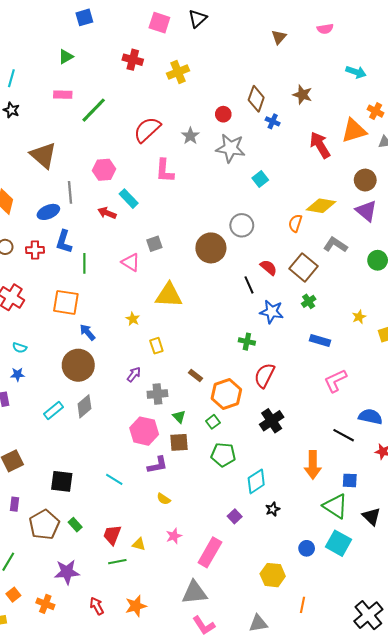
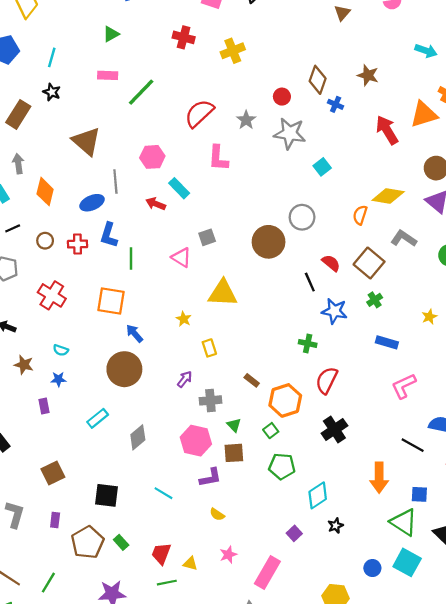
gray diamond: (84, 406) -> (138, 437), moved

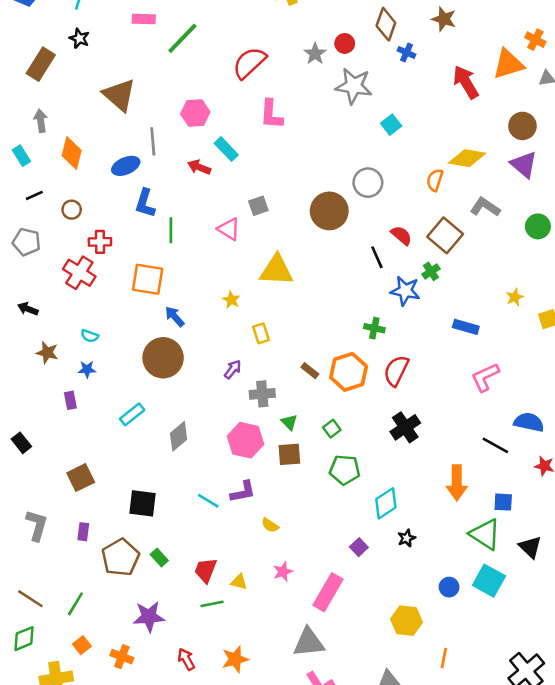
gray star: (246, 120) -> (315, 54), moved
red cross: (77, 244) -> (100, 242), moved
green cross: (375, 300) -> (431, 271), moved
orange hexagon: (285, 400) -> (349, 372), moved
purple L-shape: (210, 478) -> (243, 492), moved

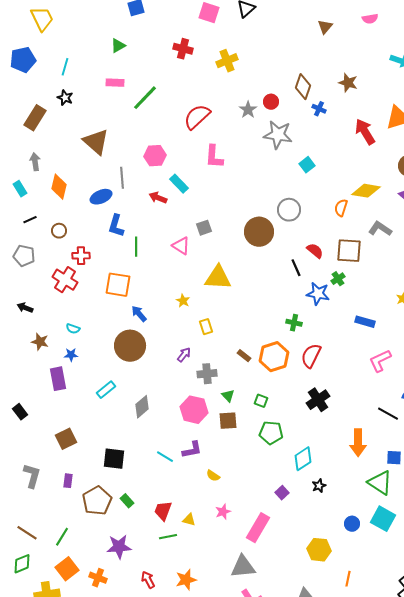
brown square: (445, 235) -> (349, 251), turned -36
purple rectangle: (70, 400) -> (58, 379), size x1.6
green square: (332, 429) -> (261, 401), turned -32
orange square: (82, 645) -> (67, 569), size x1.6

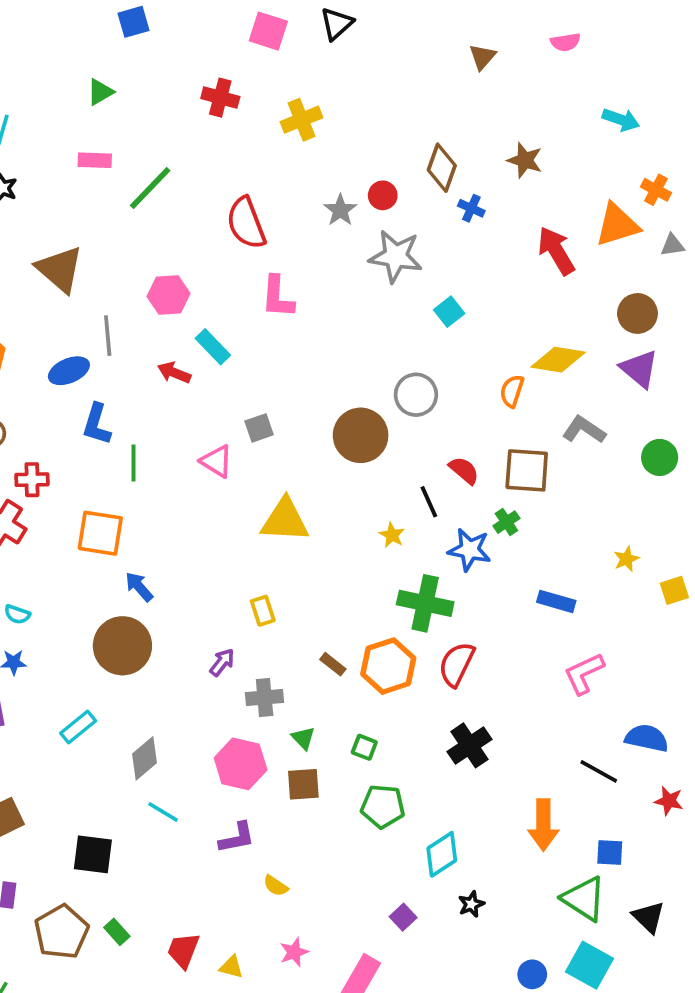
red semicircle: (197, 117) -> (246, 223), turned -68
yellow star: (183, 301) -> (392, 535), moved
green cross: (294, 323) -> (425, 603), size x1.8
cyan line: (165, 457) -> (163, 812), moved

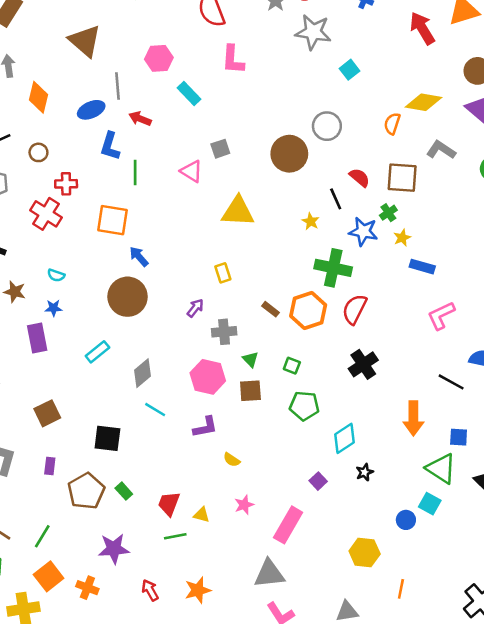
red arrow: (174, 373) -> (140, 119), moved
yellow star: (626, 559) -> (402, 238), moved
cyan square: (589, 965) -> (430, 504), moved, size x0.7

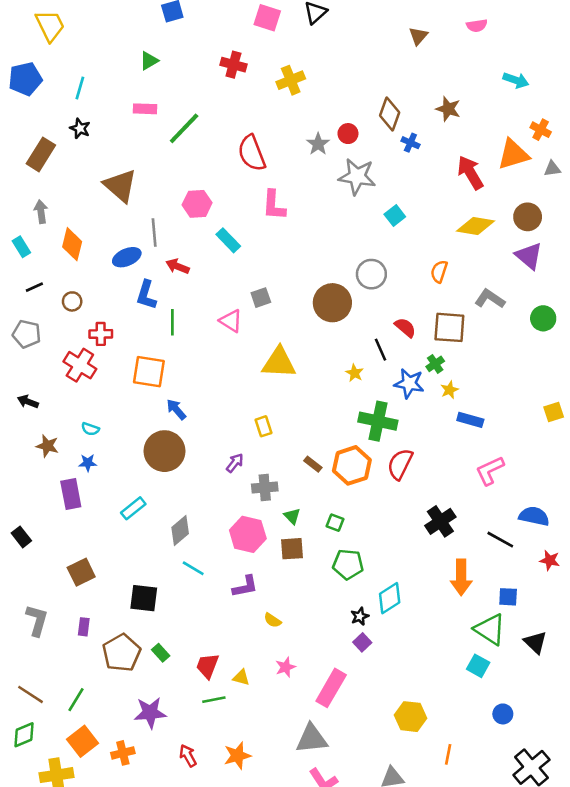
yellow diamond: (423, 102) -> (476, 226), moved
black cross: (363, 364) -> (440, 521), moved
black star: (365, 472) -> (360, 616), moved
blue circle: (406, 520) -> (503, 714), moved
orange cross: (87, 588) -> (123, 753), turned -35

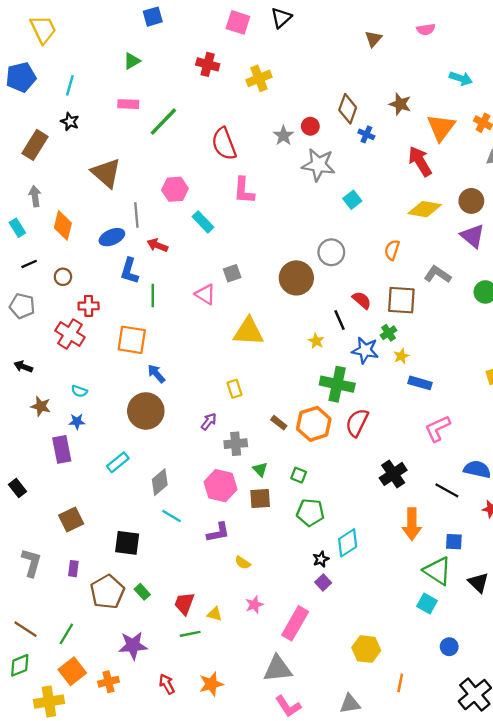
orange triangle: (513, 154) -> (441, 127), moved, turned -36

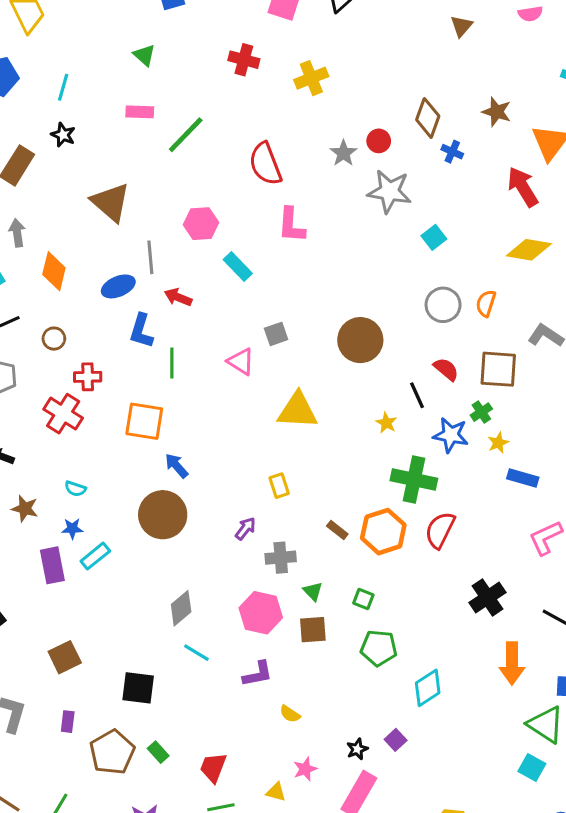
green triangle: (132, 61) -> (144, 55), turned -48
gray circle: (331, 252) -> (443, 305), moved
cyan rectangle: (118, 462) -> (95, 556), moved
black star: (321, 559) -> (357, 749), moved
yellow triangle: (215, 614) -> (276, 792), moved

